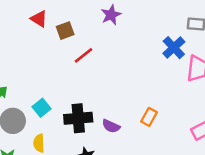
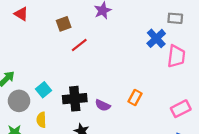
red triangle: (39, 19) -> (21, 14), moved

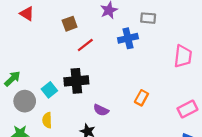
gray rectangle: (175, 18) -> (148, 18), moved
blue cross: (156, 38) -> (128, 38), moved, turned 30
black cross: (75, 99) -> (76, 81), moved
purple semicircle: (103, 105) -> (101, 110), moved

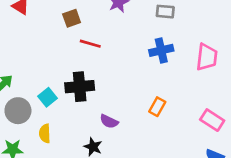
blue cross: (128, 38) -> (161, 50), moved
red line: (85, 45) -> (90, 44), turned 54
pink rectangle: (187, 109) -> (212, 120), turned 60

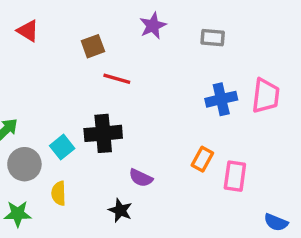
blue cross: (161, 50) -> (221, 99), moved
pink rectangle: (212, 120) -> (235, 176), moved, turned 65

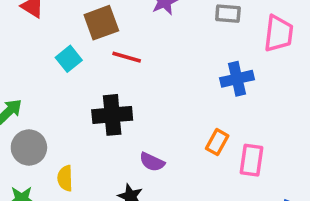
brown square: (93, 46) -> (101, 23), size x1.4
pink trapezoid: (266, 96) -> (279, 34), moved
cyan square: (62, 147) -> (69, 59), moved

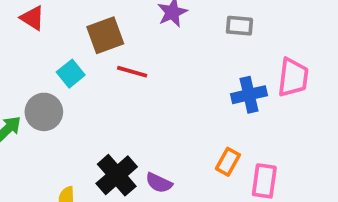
pink trapezoid: (279, 34) -> (293, 77), moved
black cross: (112, 115) -> (117, 175), moved, turned -36
gray circle: (29, 148) -> (44, 112), moved

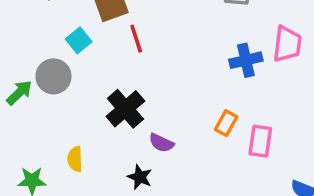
red line: (132, 72) -> (136, 39), turned 56
black cross: (117, 175) -> (125, 109), moved

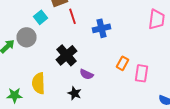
blue cross: (246, 60) -> (102, 28), moved
yellow semicircle: (75, 159) -> (38, 83), size x1.5

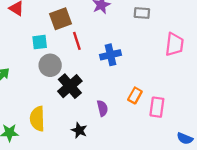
cyan square: (40, 17) -> (40, 42), turned 32
gray circle: (26, 37) -> (50, 65), moved
purple semicircle: (86, 74) -> (102, 108), moved, turned -128

